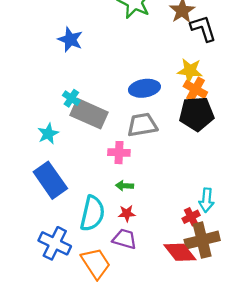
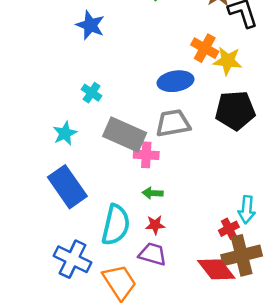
orange cross: (195, 89) -> (205, 48), moved
gray rectangle: (89, 114) -> (125, 135), moved

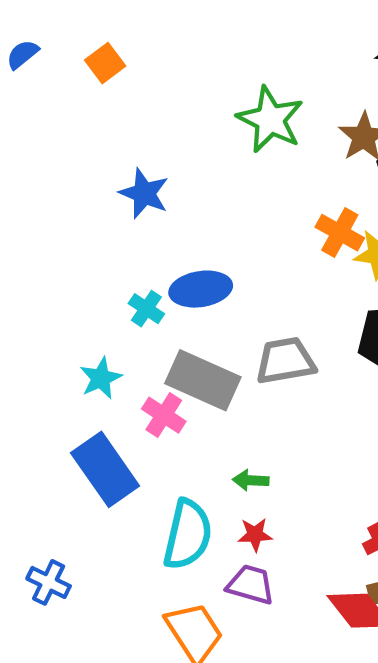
blue ellipse: (175, 81) -> (201, 289), moved
pink cross: (146, 155) -> (164, 415), moved, turned 30
blue cross: (72, 259) -> (49, 582), moved, size x0.7

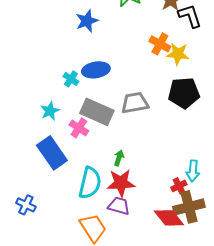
blue star: (144, 193) -> (87, 21), moved, turned 30
green arrow: (251, 480) -> (119, 158), turned 105
red star: (255, 535) -> (121, 183), size x1.8

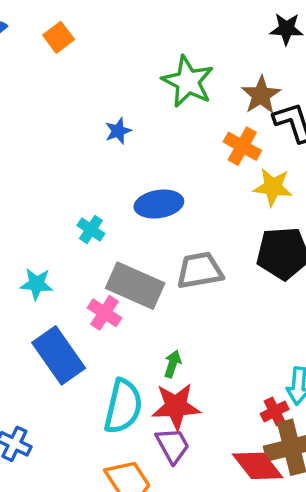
blue star: (87, 21) -> (118, 131), size x0.7
orange cross: (160, 44) -> (242, 146), moved
blue ellipse: (96, 70) -> (159, 204), moved
cyan star: (50, 111) -> (36, 284), moved, turned 30
purple trapezoid: (119, 206) -> (173, 445), turned 45

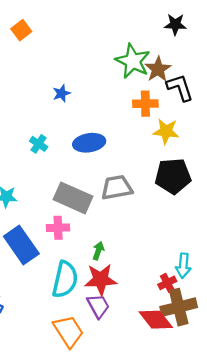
green star: (188, 82) -> (133, 61), moved
orange cross: (242, 146) -> (145, 104), turned -30
cyan cross: (91, 230) -> (39, 144), moved
pink cross: (105, 313) -> (58, 228), moved, turned -35

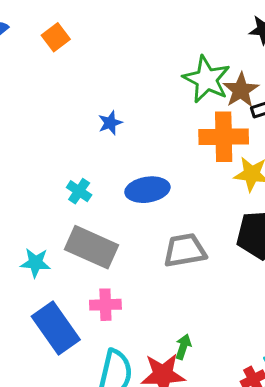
orange cross: (145, 104) -> (224, 137), size x1.4
gray rectangle: (73, 198) -> (91, 247), moved
green arrow: (98, 251) -> (183, 347), moved

